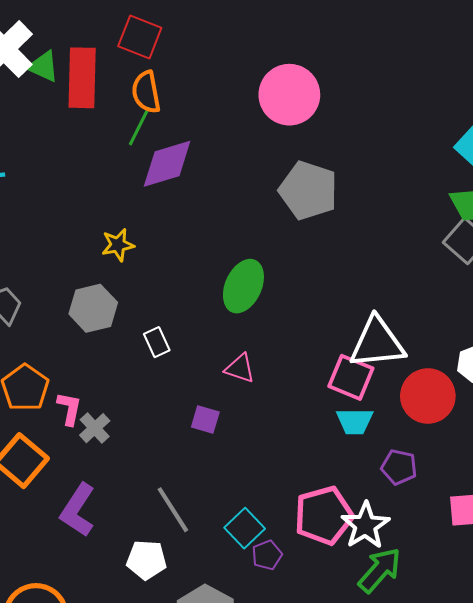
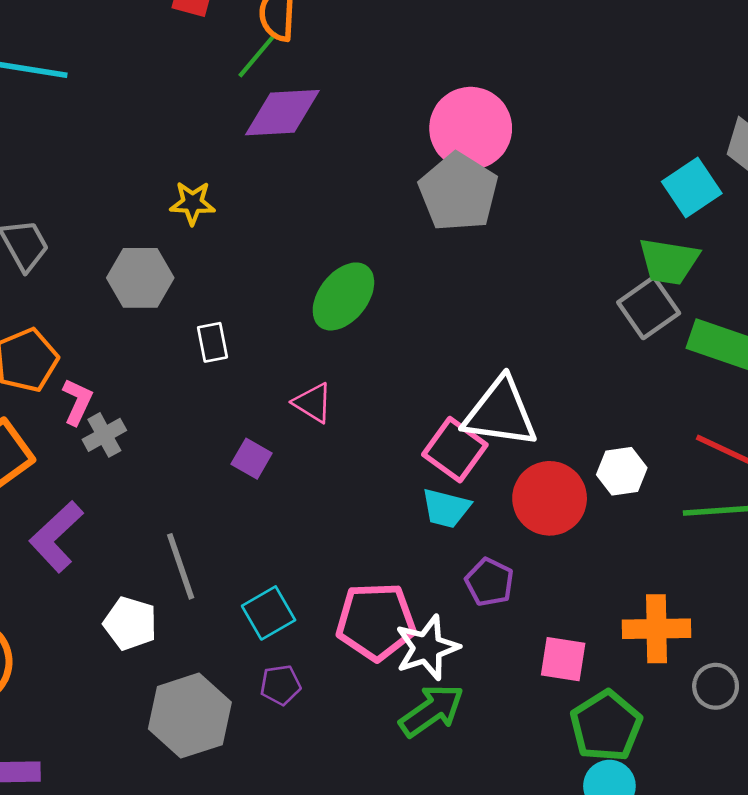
pink circle: (289, 95) -> (471, 128), moved
purple pentagon: (267, 555) -> (280, 685), moved

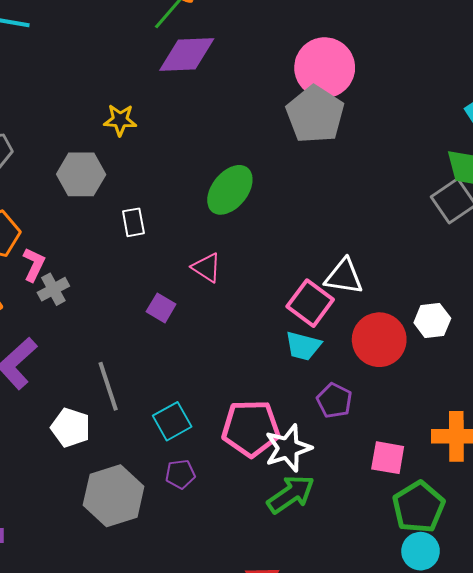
white triangle: (500, 413) -> (344, 277), size x0.7

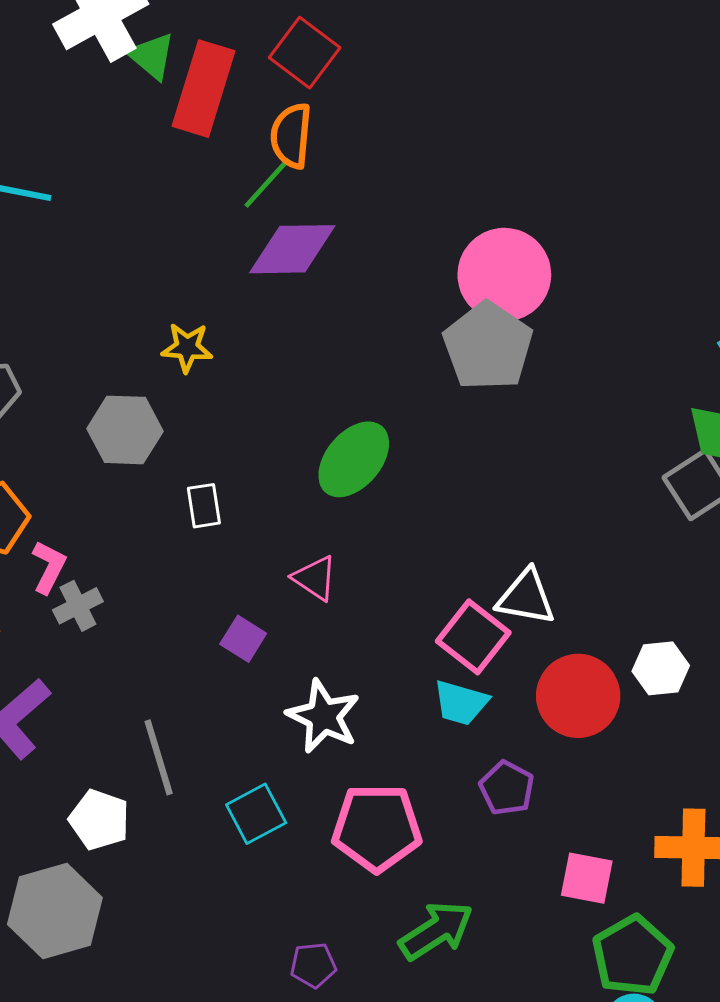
white star: (288, 448) -> (323, 716), moved, turned -30
purple pentagon: (180, 474) -> (313, 965), moved
gray hexagon: (114, 496) -> (55, 911), moved

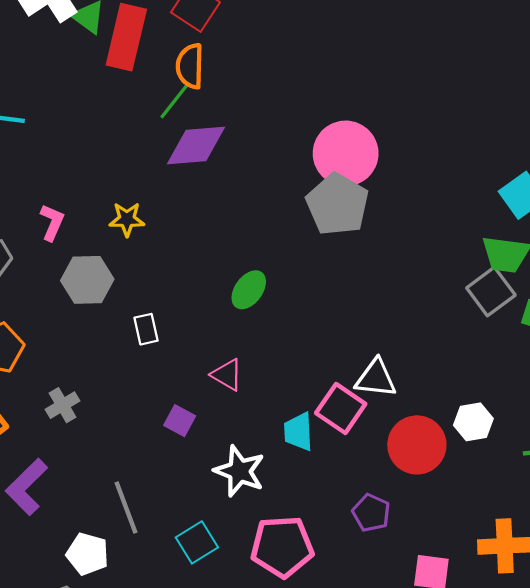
green ellipse: (354, 459) -> (249, 290), size x0.7
pink L-shape: (49, 567) -> (52, 222), moved
cyan trapezoid: (461, 703) -> (298, 432), moved, turned 75

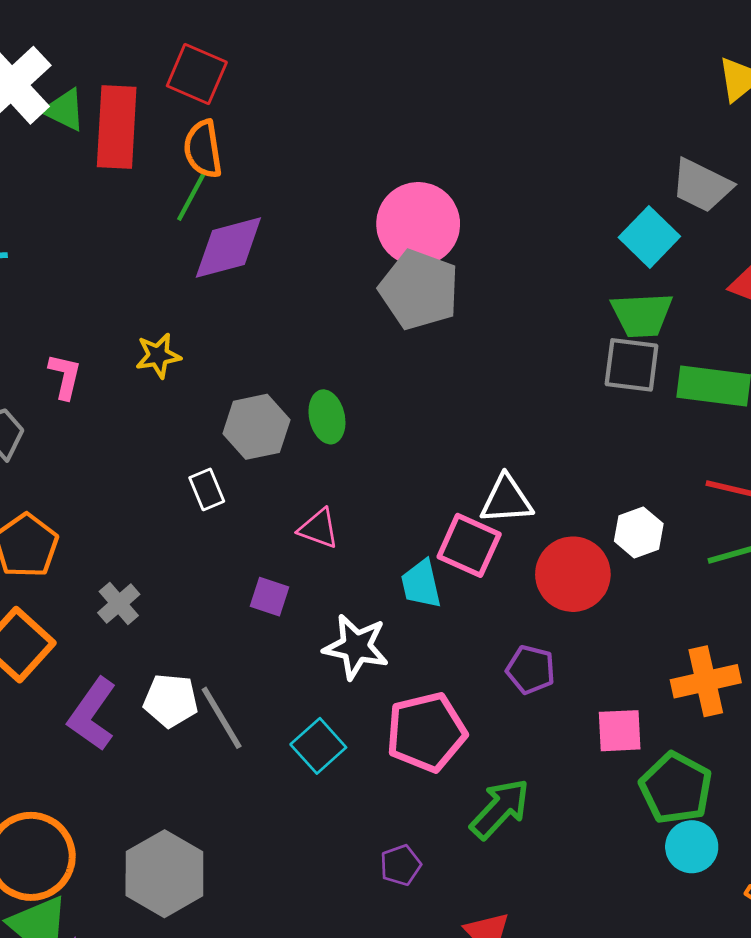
gray hexagon: (87, 280) -> (256, 427), moved
green ellipse: (249, 290) -> (327, 417), turned -39
gray square: (491, 292) -> (632, 365), turned -36
white pentagon: (87, 554) -> (171, 701), moved

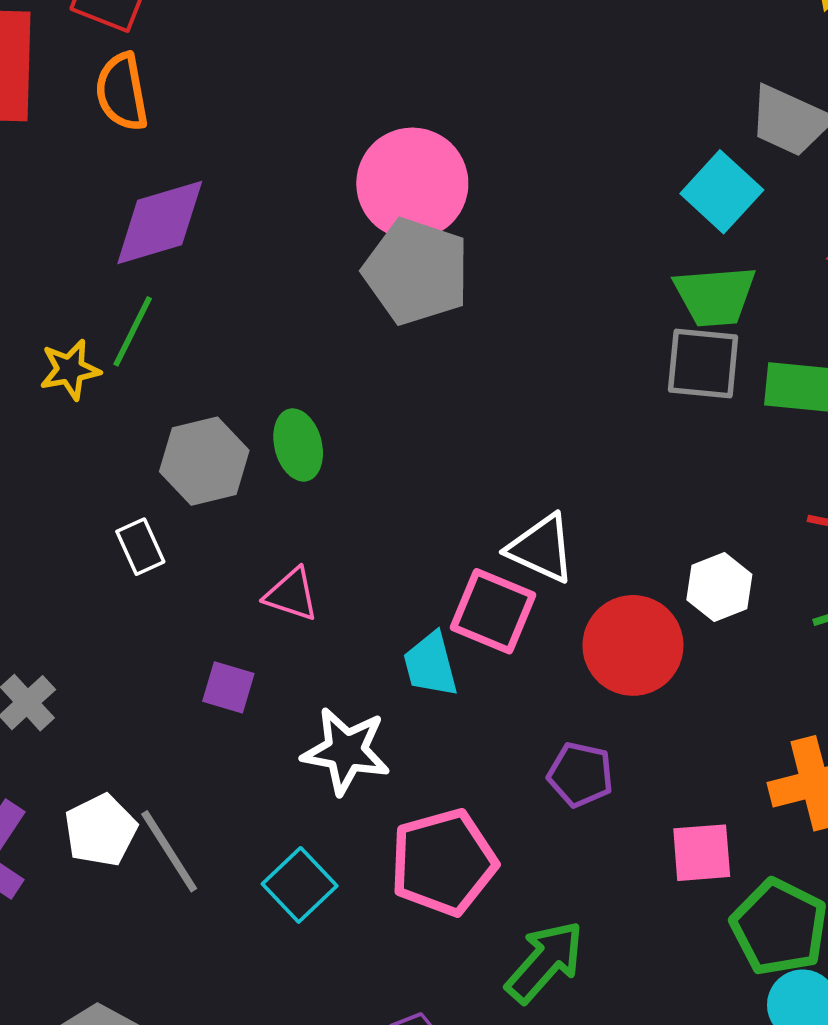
green line: (192, 195) -> (133, 331), moved
white triangle: (506, 500) -> (541, 548), turned 30
white pentagon: (171, 701) -> (101, 830), turned -30

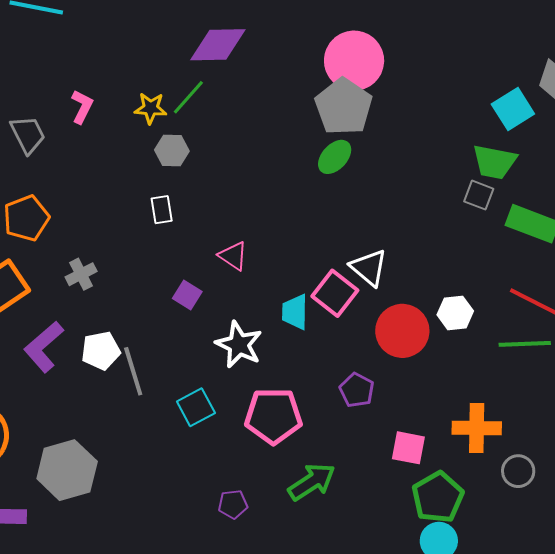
gray square: (703, 363) -> (479, 195), size x0.7
green ellipse: (298, 445) -> (335, 157), moved, turned 42
gray hexagon: (204, 461) -> (172, 150), moved, size x0.7

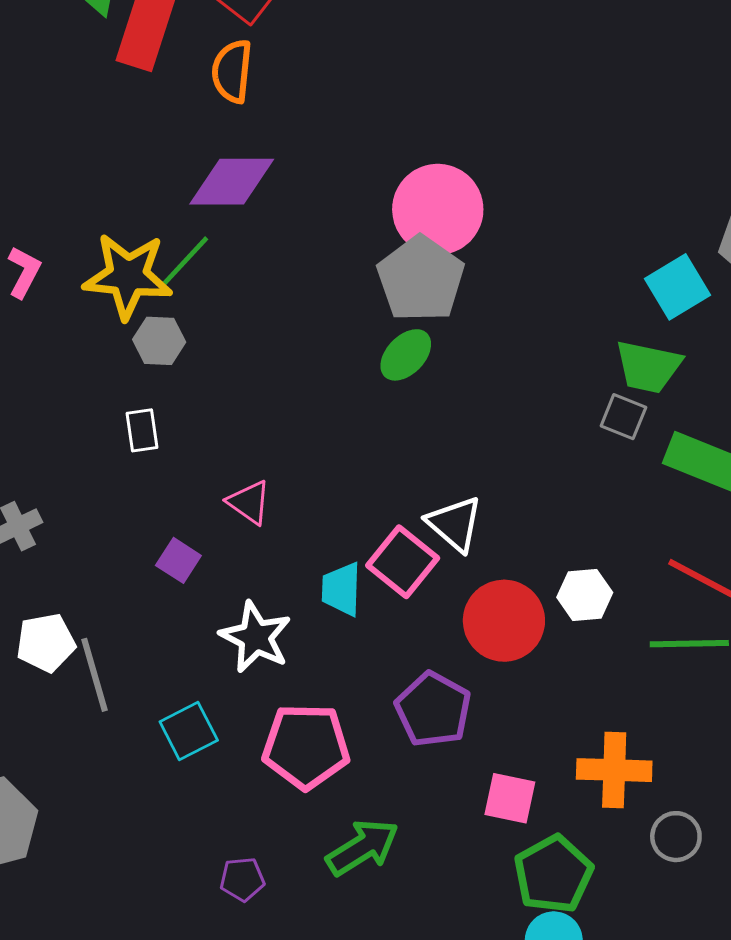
yellow star: (151, 108) -> (128, 276), size x1.8
purple pentagon: (357, 390) -> (433, 709), size x1.4

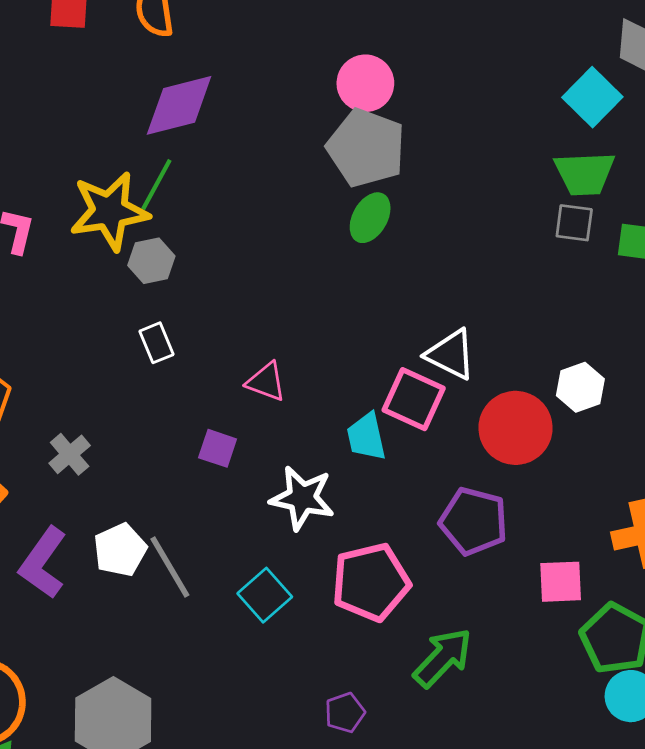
pink circle: (438, 209) -> (365, 83), size x0.7

